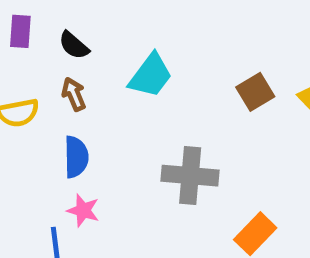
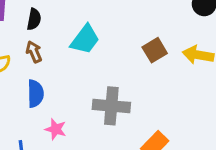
black semicircle: (74, 45) -> (34, 19), turned -120
pink star: (83, 210) -> (56, 129), moved

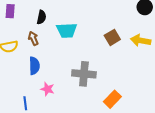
black semicircle: (34, 19) -> (41, 17), moved
cyan trapezoid: (85, 39) -> (67, 30), turned 50

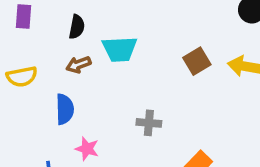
brown arrow: (33, 38) -> (78, 65), moved, turned -88
gray cross: (84, 74) -> (149, 123), size x0.6

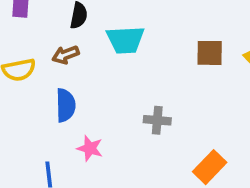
brown square: (197, 61) -> (210, 53), turned 32
brown arrow: (78, 65) -> (66, 55), moved

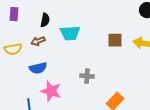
blue semicircle: (66, 105) -> (38, 68), turned 78
pink star: (90, 148) -> (51, 91), size x1.5

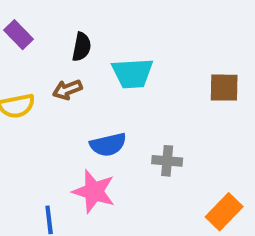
purple rectangle: (14, 14) -> (18, 35), turned -48
blue semicircle: (38, 68) -> (108, 145), moved

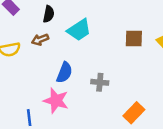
cyan trapezoid: (132, 73) -> (79, 30), turned -30
blue semicircle: (108, 145) -> (64, 73), turned -55

